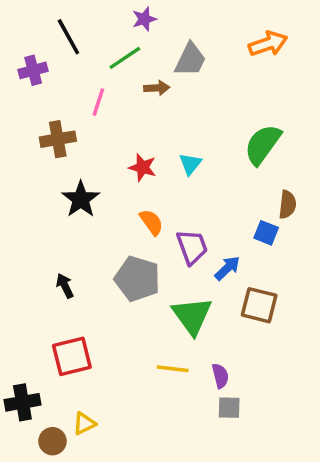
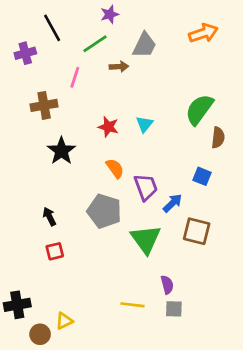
brown semicircle: (287, 205) -> (218, 138), moved
red square: (72, 356) -> (55, 251), moved, size x0.6
yellow line: (173, 369) -> (132, 305), moved

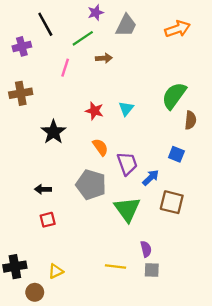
gray trapezoid: (144, 45) -> (126, 25), moved
brown cross: (44, 105) -> (21, 93), moved
black arrow: (49, 216) -> (43, 189), turned -63
yellow triangle: (64, 321) -> (56, 271), moved

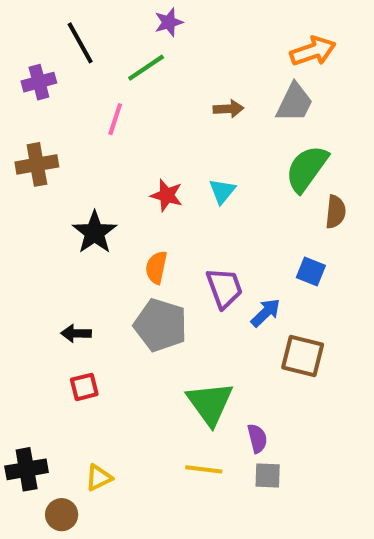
gray trapezoid: (126, 25) -> (294, 103), moved
brown arrow: (104, 58) -> (228, 109), moved
orange semicircle: (100, 147) -> (156, 267), moved, turned -132
green triangle: (127, 209) -> (210, 403), moved

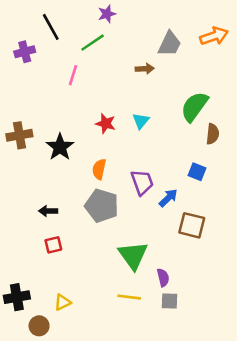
orange arrow: (313, 51) -> (214, 36), moved
gray trapezoid: (294, 103) -> (170, 44), moved
brown cross: (37, 164) -> (19, 135), moved

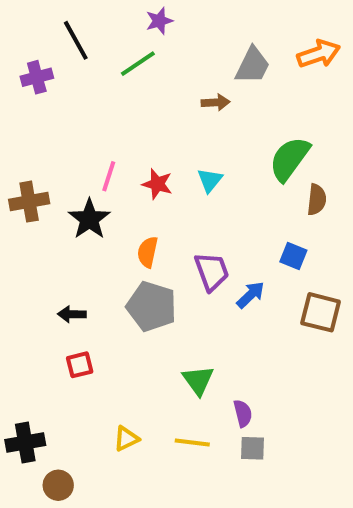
pink line: (73, 75) -> (109, 176), moved
brown square: (192, 225) -> (321, 312), moved
green triangle: (133, 255) -> (198, 380), size x0.7
yellow triangle: (63, 302) -> (126, 439), moved

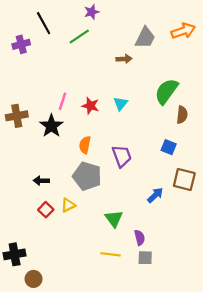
blue arrow: (251, 295) -> (155, 195), moved
red square: (80, 365) -> (46, 210), turned -32
yellow triangle: (126, 439) -> (68, 205), moved

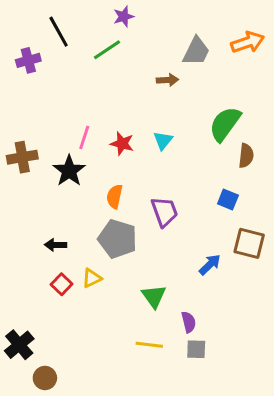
black cross: (15, 254) -> (19, 345), turned -30

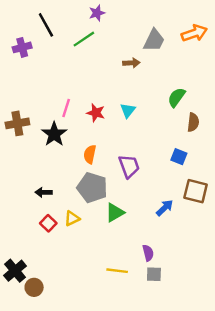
green semicircle: (225, 124) -> (177, 97), size x0.7
green triangle: (154, 296) -> (115, 213), moved, turned 36
brown circle: (45, 378) -> (34, 287), moved

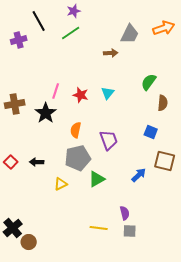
purple star: (97, 13) -> (74, 11), moved
gray pentagon: (92, 188) -> (78, 158), turned -30
red square: (48, 223) -> (11, 162), moved

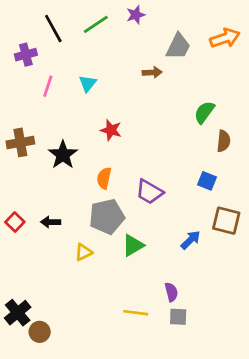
purple star: (74, 11) -> (136, 15), moved
green line: (71, 33) -> (96, 24), moved
pink line: (56, 91) -> (48, 86), moved
cyan triangle: (108, 93) -> (88, 83), moved
purple trapezoid: (109, 140) -> (149, 192), turned 140

